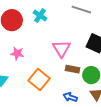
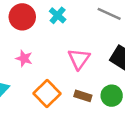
brown rectangle: (72, 69) -> (83, 96), moved

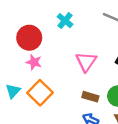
red circle: (22, 17) -> (29, 38), moved
orange square: (47, 94) -> (40, 93), moved

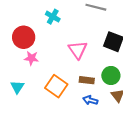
orange square: (40, 93) -> (56, 86), moved

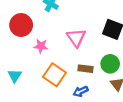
pink star: (31, 58) -> (41, 46), moved
blue arrow: (90, 100) -> (81, 91), moved, turned -40

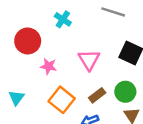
brown rectangle: (86, 69) -> (97, 95), turned -48

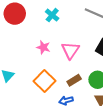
red circle: (28, 41) -> (15, 14), moved
pink star: (48, 66) -> (43, 47), moved

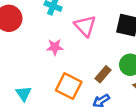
pink triangle: (70, 50) -> (85, 26), moved

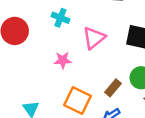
pink triangle: (85, 26) -> (94, 38), turned 35

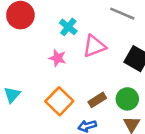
cyan cross: (60, 18) -> (68, 27), moved

